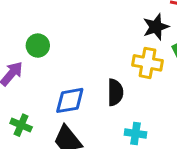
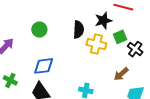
green circle: (38, 46) -> (39, 30), moved
black semicircle: (115, 92) -> (79, 30), moved

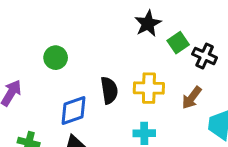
black semicircle: (79, 30) -> (109, 90), moved
yellow cross: (96, 44) -> (149, 88), moved

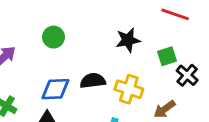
black star: (148, 24) -> (128, 40), moved
black semicircle: (109, 90) -> (93, 81), turned -105

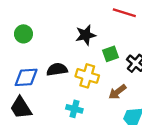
green square: (167, 56) -> (110, 54), moved

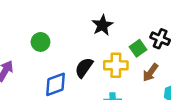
green square: (110, 54) -> (138, 48), moved
black semicircle: (57, 69) -> (84, 68), turned -30

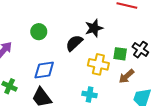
green square: (138, 48) -> (120, 54), turned 32
black semicircle: (84, 68) -> (74, 43), moved

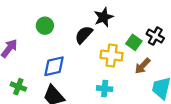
green square: (120, 54) -> (134, 42), turned 32

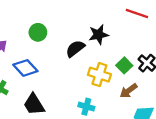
blue diamond: (54, 66) -> (25, 68), moved, turned 50

